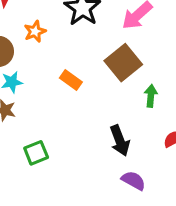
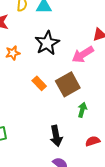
orange rectangle: (71, 80) -> (39, 83), moved

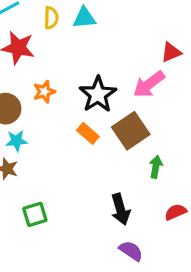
black star: (47, 43) -> (98, 94), moved

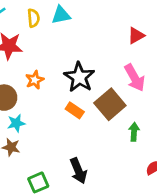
pink arrow: (149, 84) -> (135, 78), moved, turned -76
black arrow: (120, 209) -> (78, 171), moved

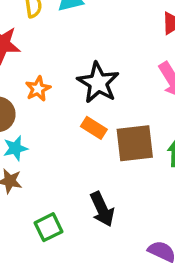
brown square: (110, 104) -> (135, 143), moved, turned 36

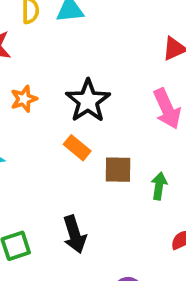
brown square: (135, 143) -> (118, 170), size x0.7

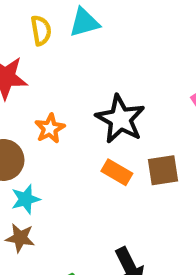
brown square: (118, 170) -> (163, 170), moved

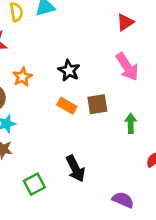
black star: (120, 119) -> (69, 70), size x0.7

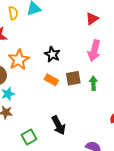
pink arrow: (127, 67) -> (94, 51), turned 50
orange star: (22, 77) -> (19, 60), size x1.5
green arrow: (131, 123) -> (93, 83), moved

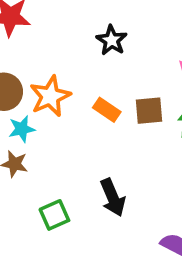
black star: (52, 54) -> (112, 40), moved
orange star: (19, 60) -> (50, 96), moved

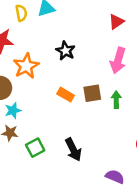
orange star: (50, 96) -> (26, 66), moved
green square: (54, 215) -> (35, 148), moved

